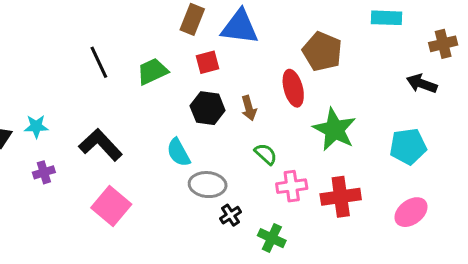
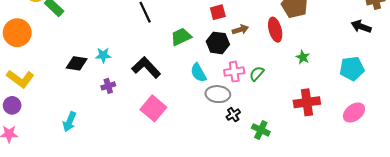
green trapezoid: (152, 71) -> (181, 37), moved
brown arrow: (249, 108) -> (240, 30), moved, turned -91
green star: (335, 129) -> (303, 57), size x0.5
green semicircle: (266, 154) -> (257, 74), turned -91
pink cross: (292, 186) -> (234, 72), moved

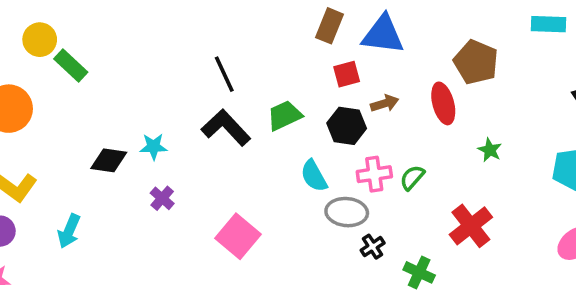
black L-shape: (146, 67) -> (226, 128), moved
purple cross: (108, 86) -> (162, 198), turned -32
red cross: (307, 102) -> (471, 226), moved, turned -30
cyan arrow: (69, 122) -> (69, 231), moved

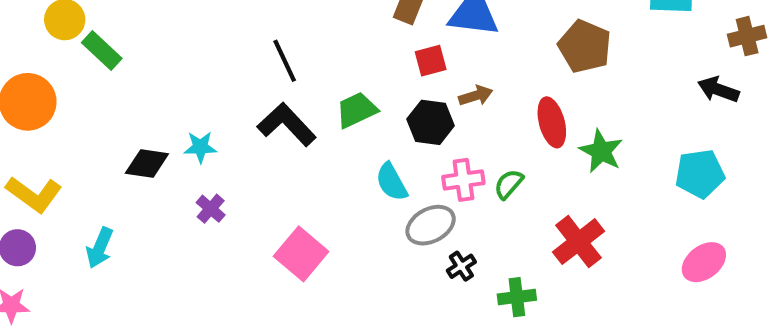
red ellipse: (443, 103) -> (552, 122), moved
green star: (490, 150) -> (601, 151), size x1.5
gray ellipse: (347, 212) -> (431, 225), turned -33
green cross: (419, 272) -> (517, 297), turned -32

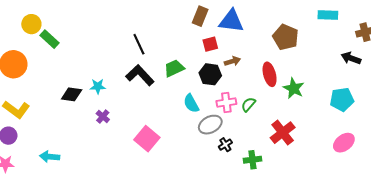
cyan arrow: (100, 248) -> (50, 157), moved, turned 72

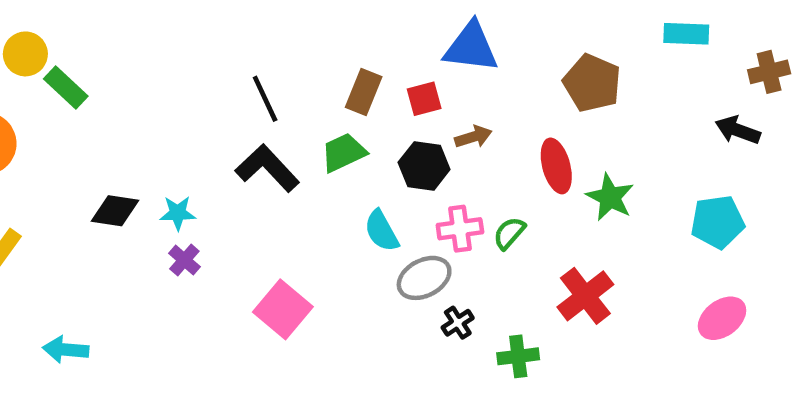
brown rectangle: (200, 16) -> (364, 92), moved
cyan star: (98, 86) -> (178, 213), moved

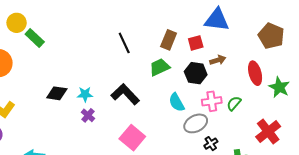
black L-shape: (267, 168) -> (125, 94), moved

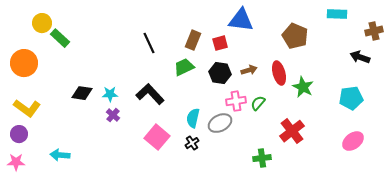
brown arrow: (218, 60) -> (249, 70), moved
cyan semicircle: (177, 102) -> (193, 118), moved, turned 42
black cross: (211, 144) -> (192, 143), moved

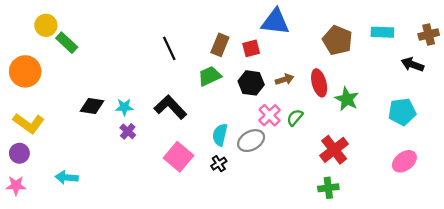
cyan rectangle: (337, 14) -> (382, 32), moved
pink cross: (236, 101) -> (270, 115), turned -36
green cross: (262, 158) -> (328, 188), moved

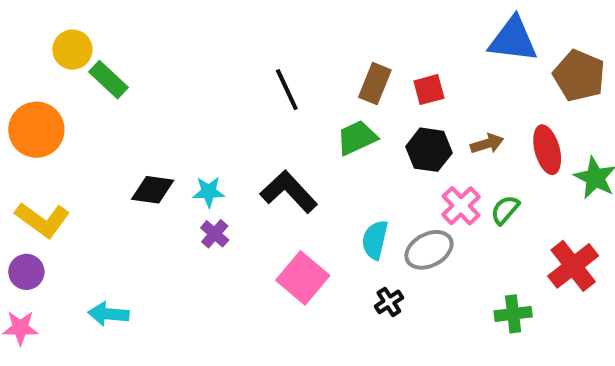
blue triangle: (275, 22) -> (513, 40), moved
black cross: (219, 164) -> (389, 302), moved
green cross: (328, 188) -> (513, 314), moved

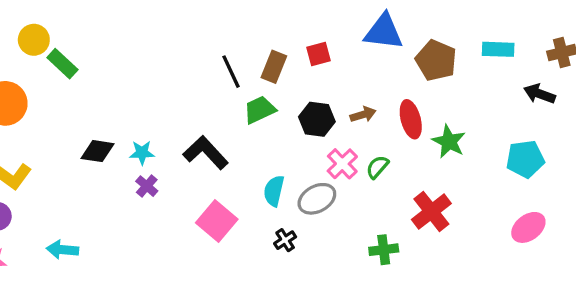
black line: (287, 90) -> (231, 72), moved
red square: (429, 90) -> (318, 54), moved

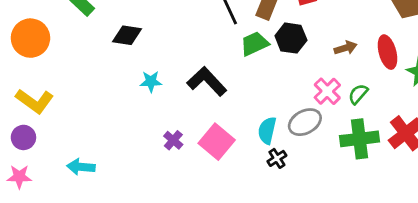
black hexagon: (317, 119) -> (291, 38), moved
black diamond: (97, 151) -> (127, 35), moved
purple cross: (147, 186) -> (173, 140), moved
cyan semicircle: (274, 191) -> (267, 130), moved
green cross: (384, 250) -> (359, 139), moved, size x1.5

